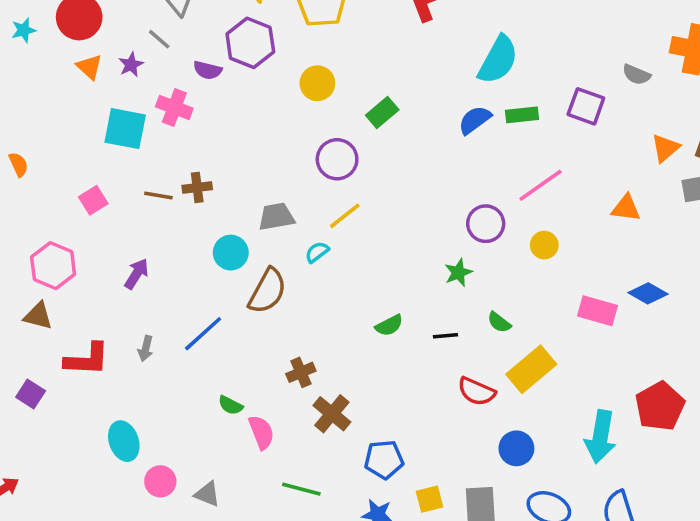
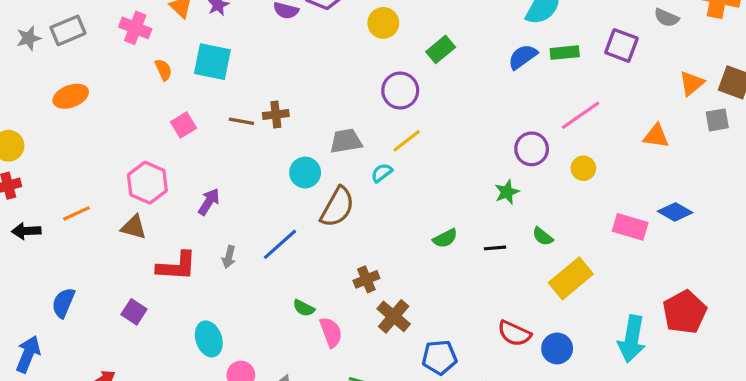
pink cross: (174, 107) -> (135, 28), moved
orange semicircle: (18, 164) -> (163, 70), moved
purple arrow: (137, 274) -> (209, 202), moved
red semicircle: (476, 391) -> (514, 333), moved
purple square: (31, 394) -> (134, 312), moved

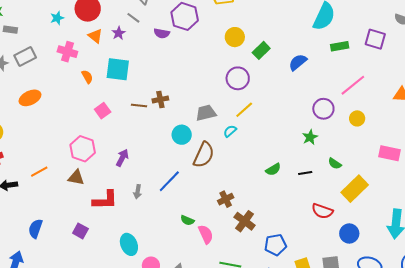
yellow circle: (383, 23) -> (235, 37), moved
blue semicircle: (523, 57) -> (298, 62), moved
red semicircle: (514, 333) -> (322, 211), moved

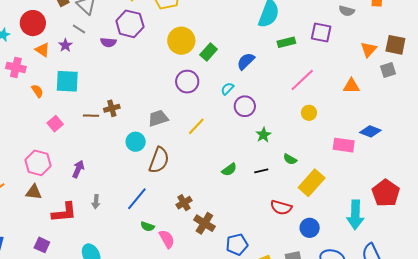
yellow circle: (235, 37) -> (181, 41), size x1.4
purple circle: (323, 109) -> (245, 106), moved
yellow line: (244, 110) -> (196, 126), moved
cyan semicircle: (230, 131) -> (227, 89), moved
blue line: (169, 181) -> (137, 199), moved

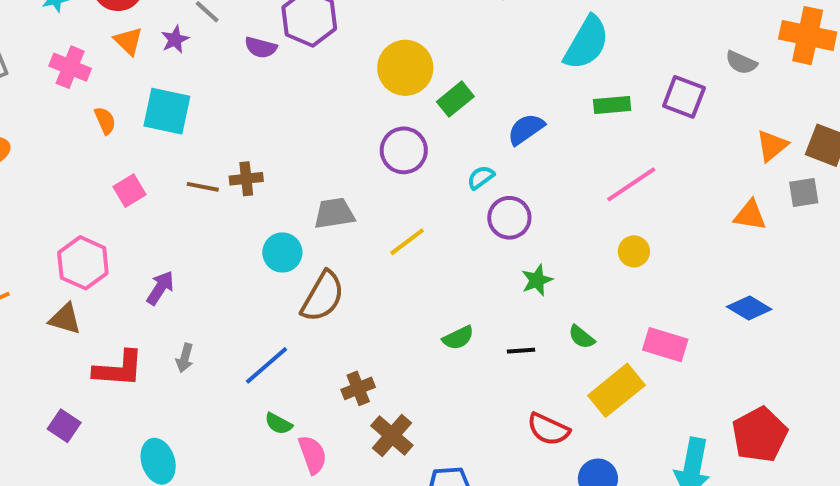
orange triangle: (351, 86) -> (750, 215), moved
pink rectangle: (344, 145) -> (665, 345), moved

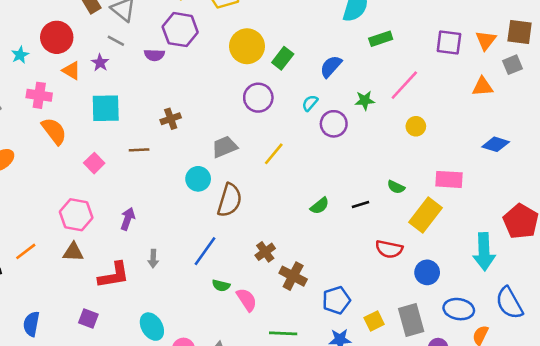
purple square: (684, 97) -> (449, 43), moved
orange semicircle: (105, 121) -> (54, 131), moved, size x1.6
brown cross: (246, 179) -> (171, 119), moved
green star: (537, 280) -> (365, 100), moved, turned 30

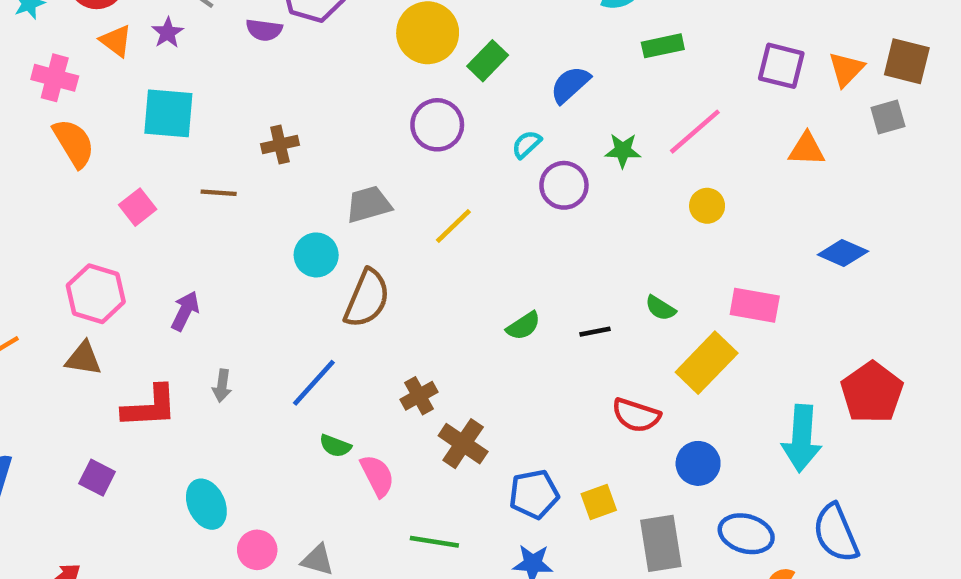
orange triangle: (483, 87) -> (807, 149), moved
yellow square: (374, 321) -> (599, 502), moved

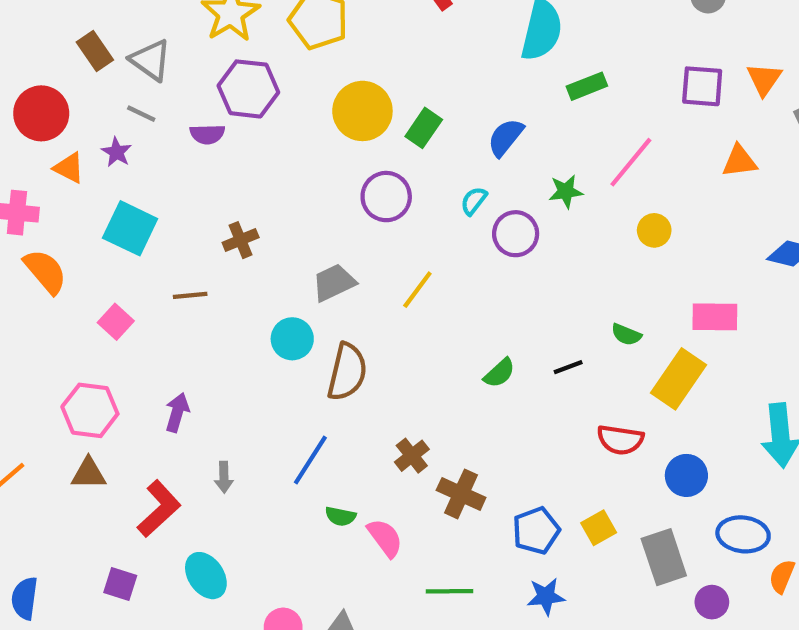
cyan square: (168, 113) -> (130, 228), turned 30
red L-shape: (150, 407) -> (159, 509), turned -30
cyan ellipse: (206, 504) -> (206, 576), moved

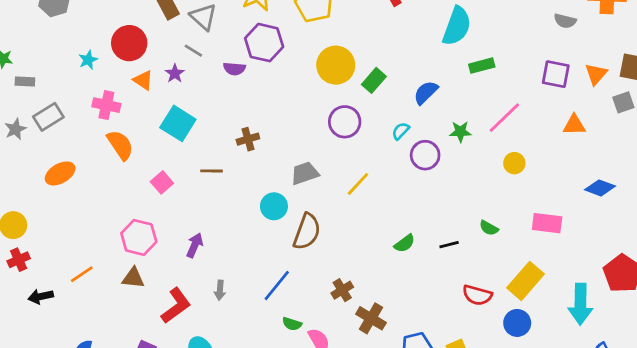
yellow rectangle: (679, 379) -> (525, 281), moved

